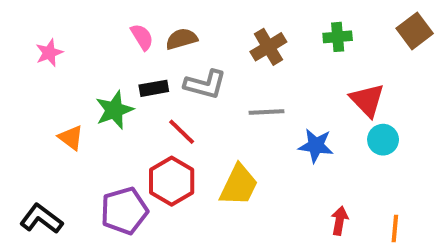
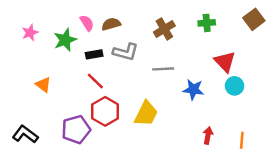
green star: (114, 110) -> (65, 40), moved
red line: (182, 132) -> (95, 81), moved

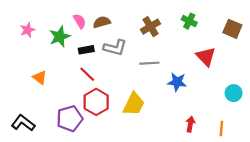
brown square: (254, 19) -> (232, 29), moved, turned -30
green cross: (207, 23) -> (189, 21), turned 32
cyan circle: (235, 86) -> (234, 93), moved

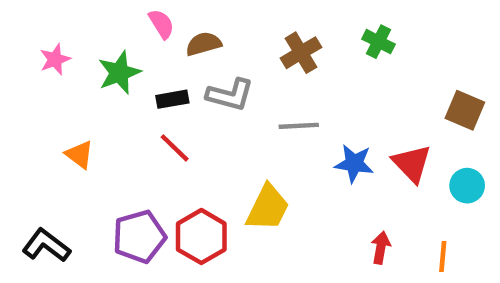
pink semicircle: (80, 21) -> (161, 24), moved
brown square: (232, 29) -> (465, 110), moved
red triangle: (206, 56) -> (412, 163), moved
red hexagon: (96, 102) -> (201, 237), moved

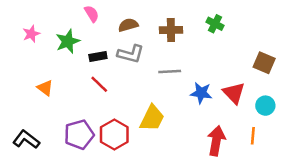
brown semicircle: (203, 44) -> (128, 25), moved
brown cross: (301, 53) -> (171, 30), turned 30
red arrow: (381, 248) -> (216, 141), size x1.6
orange line: (443, 257) -> (253, 136), moved

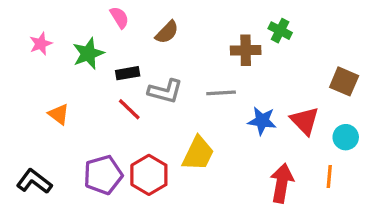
brown semicircle: (128, 25) -> (167, 32), turned 150
brown cross: (171, 30) -> (246, 50), moved
gray L-shape: (131, 54) -> (165, 91), moved

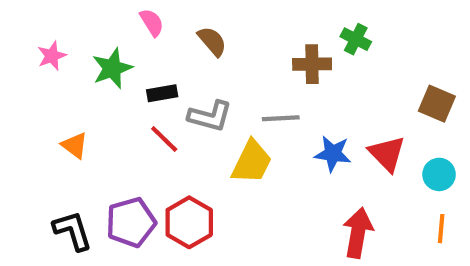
brown semicircle: (167, 32) -> (212, 41), turned -85
yellow trapezoid: (198, 154) -> (252, 162), moved
orange line: (329, 176) -> (441, 229), moved
black L-shape: (34, 181) -> (73, 231), moved, turned 36

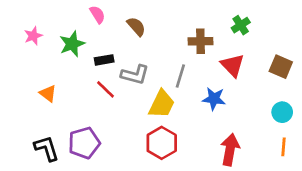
green cross: (356, 39) -> (241, 25), moved, turned 30
gray line: (281, 118) -> (180, 76), turned -70
red triangle: (387, 154) -> (233, 65), moved
red hexagon: (189, 222) -> (162, 143), moved

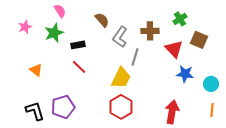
pink semicircle: (97, 14) -> (60, 11), moved
brown square: (281, 67) -> (199, 40), moved
gray L-shape: (135, 75) -> (120, 37), moved, turned 110
blue star: (214, 99) -> (185, 74), moved

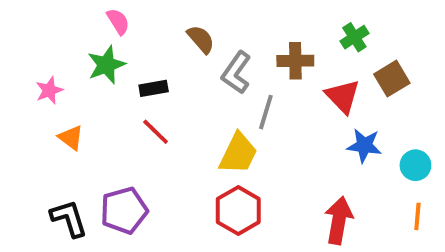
pink star: (25, 27) -> (49, 90), moved
brown square: (199, 40) -> (392, 79), turned 36

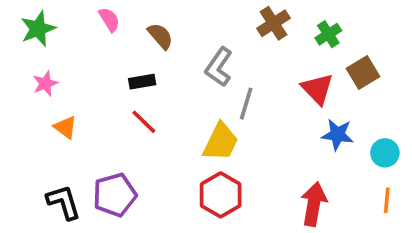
brown semicircle: (201, 39) -> (160, 36), moved
brown cross: (295, 61) -> (274, 23), moved, turned -32
green star: (106, 65) -> (38, 29), moved

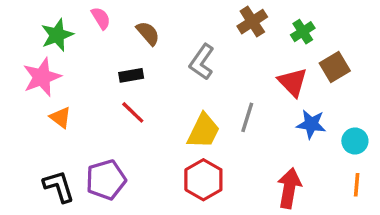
green star: (38, 29) -> (57, 35), moved
pink star: (45, 83) -> (42, 77), size x1.6
gray line: (246, 104) -> (247, 117), moved

